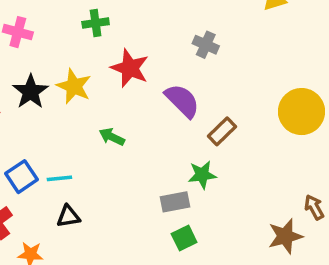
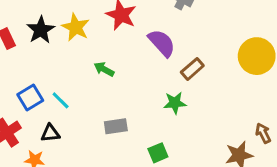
cyan line: (59, 178) -> (61, 100), turned 48
gray rectangle: (175, 202) -> (116, 126), moved
black triangle: (68, 216) -> (50, 133), moved

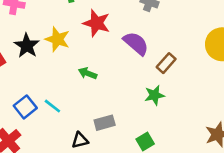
black triangle: (50, 133) -> (80, 140), moved

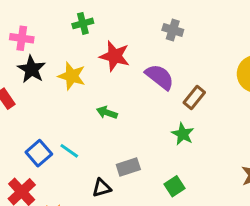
black star: (27, 46) -> (31, 69), moved
green star: (154, 95) -> (183, 134), turned -30

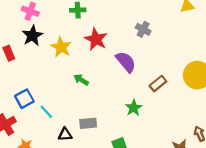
brown rectangle: (194, 97) -> (158, 84), moved
cyan line: (69, 151) -> (46, 112), moved

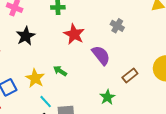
black star: (32, 36) -> (26, 36), moved
yellow star: (61, 47) -> (35, 78), moved
cyan line: (46, 112) -> (46, 102), moved

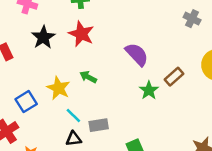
gray cross: (117, 26) -> (192, 19), moved
red star: (74, 34) -> (81, 34), moved
green star: (107, 97) -> (149, 90), moved

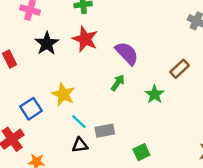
purple semicircle: (137, 54) -> (127, 53), moved
green arrow: (88, 77) -> (118, 83), moved, turned 98
brown rectangle: (174, 77) -> (180, 69), moved

